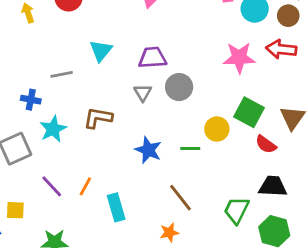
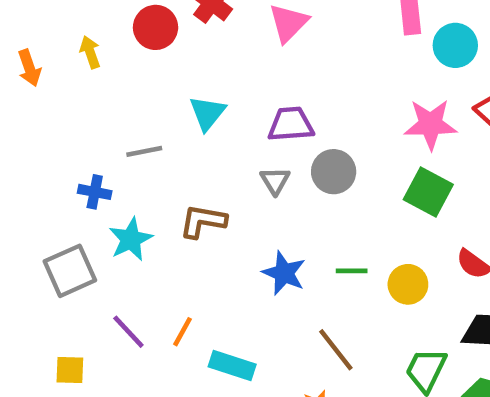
green square: (249, 112) -> (428, 192), moved
yellow circle: (217, 129) -> (408, 284), moved
cyan rectangle: (116, 207) -> (232, 365), turned -56

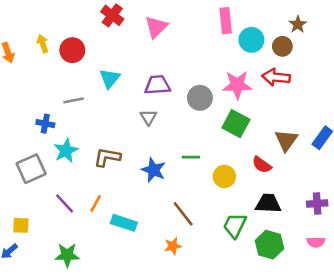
red circle: (156, 27) -> (72, 50), moved
gray circle: (334, 172) -> (200, 98), moved
brown L-shape: (203, 221) -> (107, 157), moved
green line: (352, 271) -> (191, 157), moved
yellow square: (70, 370) -> (21, 225), moved

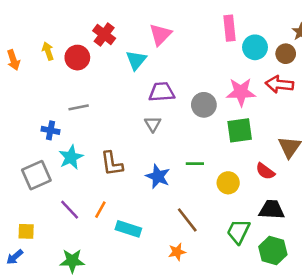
red cross: (112, 15) -> (104, 35), moved
cyan triangle: (110, 79) -> (136, 60), moved
green square: (236, 124) -> (240, 130), turned -36
brown L-shape: (107, 157) -> (112, 164), turned -108

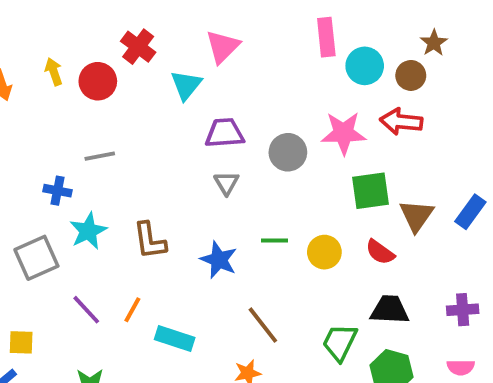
gray triangle: (153, 124) -> (226, 183), moved
green square: (240, 130) -> (370, 191), moved
yellow circle: (228, 183) -> (324, 252), moved

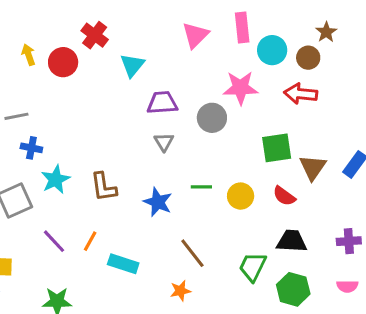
pink triangle: (223, 47) -> (195, 35), moved
pink star: (344, 133) -> (241, 88), moved
gray line: (100, 156) -> (16, 116), moved

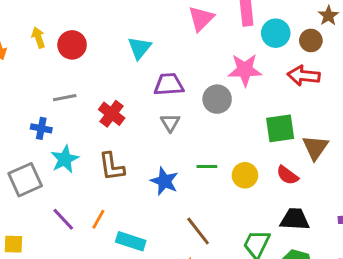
red cross: (95, 35) -> (112, 114), moved
gray line: (16, 116) -> (65, 98), moved

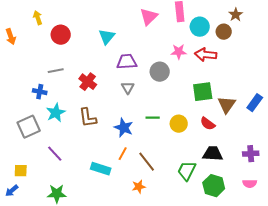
yellow arrow: (38, 38) -> (38, 18), moved
pink star: (245, 70) -> (179, 52), size x0.7
red arrow: (304, 76) -> (206, 55), moved
orange line: (98, 219) -> (123, 154), moved

